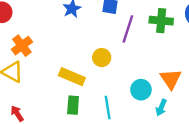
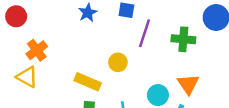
green cross: (161, 21) -> (183, 39), moved

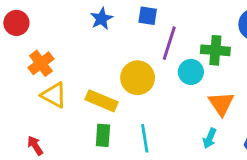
yellow circle: (118, 62) -> (138, 78), size x1.5
yellow triangle: (27, 77) -> (54, 95), moved
cyan circle: (158, 95) -> (191, 72), moved

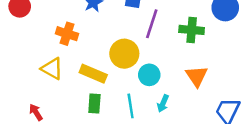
orange cross: (41, 63) -> (67, 34), moved, turned -35
cyan circle: (191, 72) -> (149, 75), moved
cyan arrow: (210, 138) -> (163, 103), moved

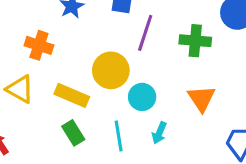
green rectangle: (94, 103) -> (73, 133), turned -36

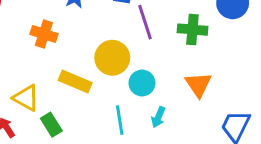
purple line: (145, 33) -> (145, 22), turned -36
yellow triangle: (20, 89) -> (26, 98), moved
green rectangle: (73, 133) -> (51, 125), moved

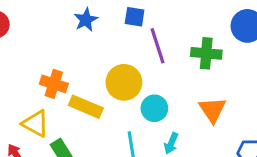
orange cross: (44, 34) -> (54, 84), moved

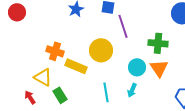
green cross: (206, 53) -> (158, 43), moved
cyan circle: (154, 108) -> (137, 67), moved

